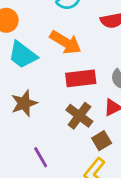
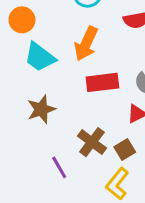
orange arrow: (66, 42) -> (86, 44), turned 84
brown cross: (79, 116) -> (92, 142), moved

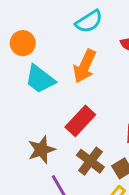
red rectangle: (102, 82) -> (80, 121), moved, turned -40
brown star: (41, 109) -> (41, 150), moved

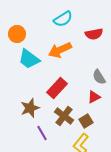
orange arrow: (85, 66) -> (60, 50), turned 40

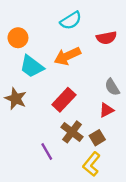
brown star: (30, 108) -> (16, 99), moved, turned -30

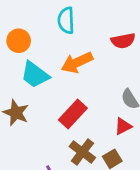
cyan semicircle: (71, 21) -> (66, 20), moved, turned 120

